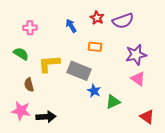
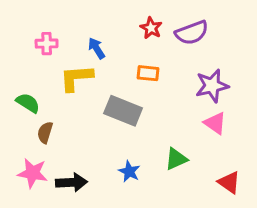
blue arrow: (71, 26) -> (97, 48), moved
green semicircle: (21, 54) -> (28, 103), moved
yellow L-shape: (49, 64) -> (76, 78), moved
brown semicircle: (29, 85) -> (45, 132), turned 32
blue star: (94, 91) -> (129, 171), moved

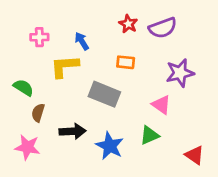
pink triangle: (215, 123) -> (161, 105), moved
blue star: (129, 171) -> (110, 146), size x1.5
black arrow: (72, 182) -> (73, 131), moved

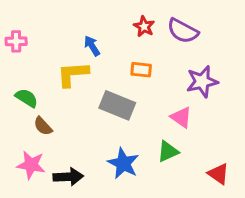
purple semicircle: (163, 28) -> (183, 31), turned 48
pink cross: (39, 37) -> (16, 41), moved
brown semicircle: (38, 113) -> (43, 126), turned -60
black arrow: (73, 131) -> (68, 177), moved

